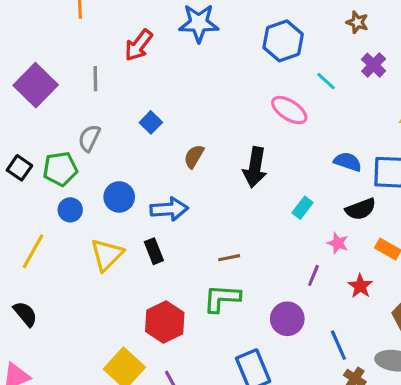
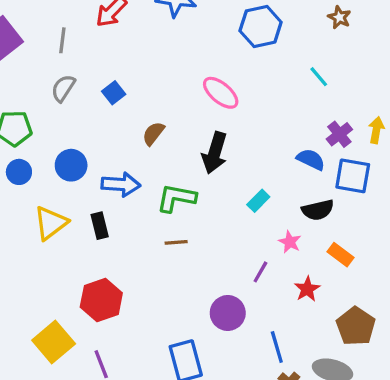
purple cross: (374, 65) -> (339, 134), moved
cyan line: (326, 81) -> (319, 77), moved
pink ellipse: (289, 110) -> (221, 93), moved
gray semicircle: (89, 138) -> (63, 88), moved
green L-shape: (222, 298) -> (176, 198), moved

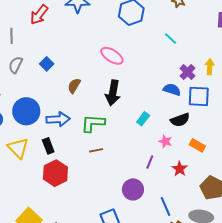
blue circle: (71, 165) -> (26, 111), size x1.4
yellow triangle: (51, 223) -> (18, 148), turned -30
red hexagon: (101, 300) -> (55, 173), moved

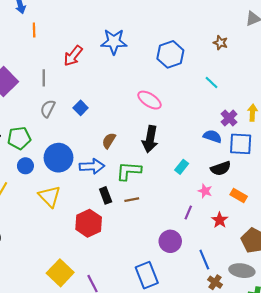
brown semicircle: (74, 86) -> (109, 141), moved
black rectangle: (48, 146) -> (106, 195), moved

